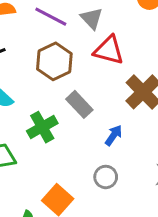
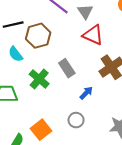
brown hexagon: (54, 61) -> (38, 36), moved
green cross: (42, 127) -> (39, 79), turned -30

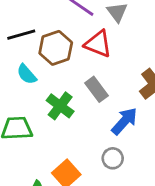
red triangle: (93, 35) -> (98, 44), moved
blue arrow: (86, 93) -> (124, 121), size x1.5

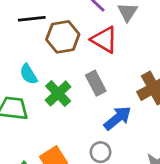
cyan semicircle: (27, 74) -> (29, 74), moved

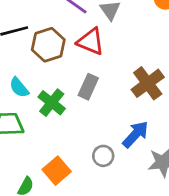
gray rectangle: (96, 83) -> (88, 87), turned 60
blue arrow: (118, 118) -> (135, 134), moved

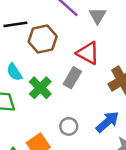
red triangle: (91, 41) -> (88, 53), moved
gray circle: (103, 156) -> (69, 126), moved

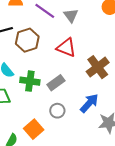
gray rectangle: (72, 78) -> (56, 83), moved, turned 30
green cross: (40, 88) -> (30, 81), turned -30

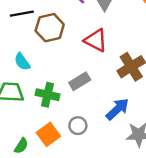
green cross: (30, 81) -> (48, 95), moved
gray circle: (57, 111) -> (78, 126), moved

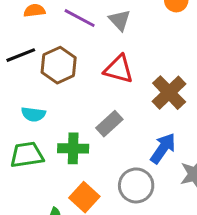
cyan semicircle: (22, 62) -> (33, 114), turned -36
gray circle: (78, 126) -> (136, 185), moved, size x1.5

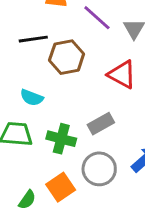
gray circle: (136, 185) -> (99, 169), moved

